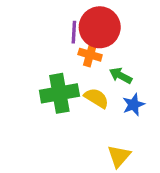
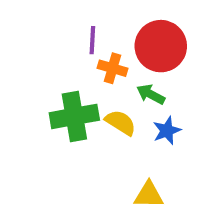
red circle: (100, 27) -> (161, 46), moved
yellow triangle: (119, 156) -> (149, 195), turned 50

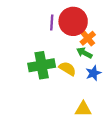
red circle: (161, 46) -> (73, 21), moved
orange cross: (113, 68) -> (88, 38), moved, turned 35

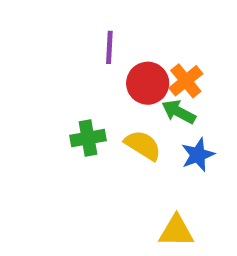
red circle: (73, 21) -> (148, 83), moved, size x0.7
green cross: (42, 65) -> (88, 138), size x0.6

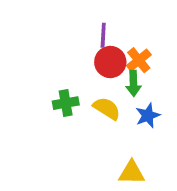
purple line: (109, 47) -> (103, 35), moved
green arrow: (179, 112) -> (133, 83), turned -120

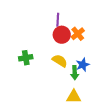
green arrow: (133, 83) -> (75, 73), moved
green cross: (66, 103) -> (26, 58), moved

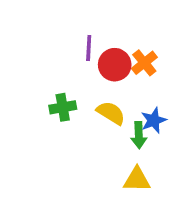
purple line: (58, 20) -> (89, 48), moved
green cross: (26, 58) -> (63, 107), moved

